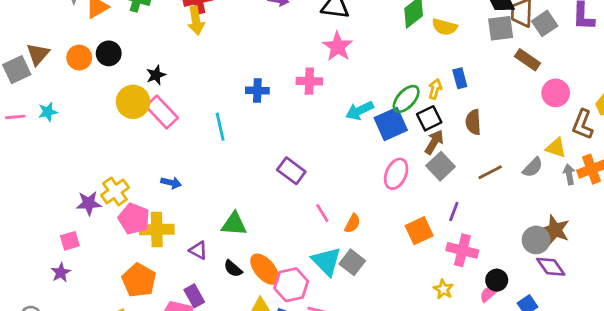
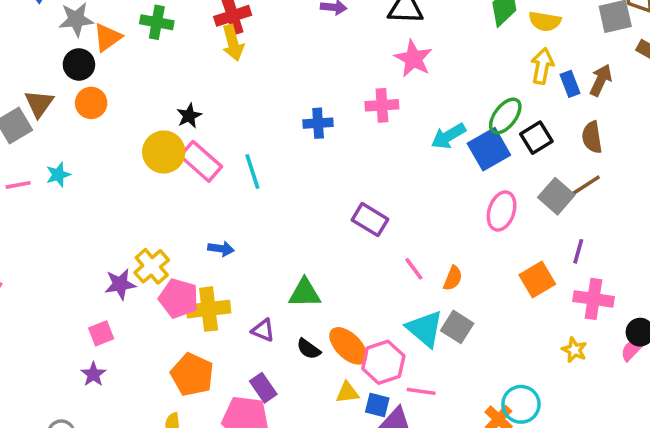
black circle: (109, 53) -> (79, 64), moved
yellow arrow: (435, 89) -> (542, 66), moved, size x1.4
cyan line: (220, 127) -> (252, 171), moved
brown arrow: (434, 142) -> (601, 80), moved
brown line: (490, 172) -> (586, 185), moved

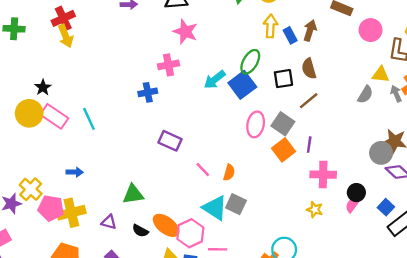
blue cross: (318, 123) -> (148, 92), moved
black square: (536, 138) -> (283, 79), moved, turned 30
gray square: (556, 196) -> (283, 124), moved
orange square: (537, 280) -> (283, 150), moved

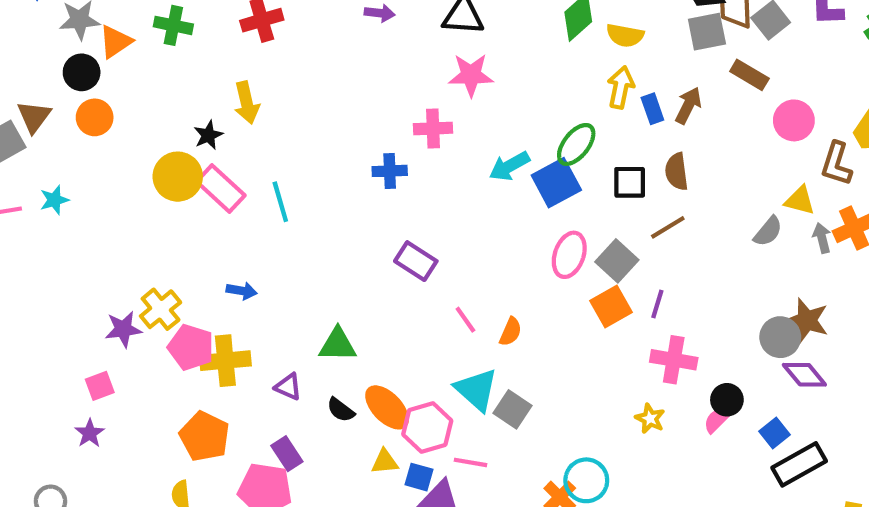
pink star: (185, 32) -> (471, 75), turned -30
yellow arrow: (66, 36) -> (247, 103), moved
gray square: (236, 204) -> (513, 409), moved

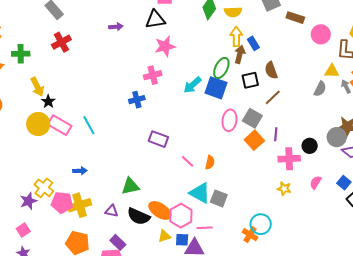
yellow arrow: (247, 103) -> (37, 87), moved
brown arrow: (688, 105) -> (240, 54), moved
blue square: (556, 183) -> (216, 88), turned -30
black circle: (727, 400) -> (310, 146), moved
black semicircle: (341, 410) -> (139, 216), size x1.6

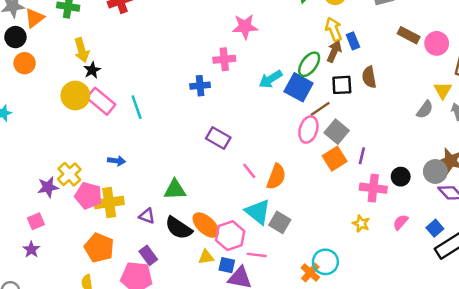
brown rectangle: (295, 18) -> (409, 35), moved
yellow arrow: (236, 37) -> (334, 29), turned -30
yellow triangle: (332, 71) -> (443, 90), turned 49
brown line: (273, 97) -> (320, 109), moved
orange semicircle: (210, 162) -> (276, 177), size x1.5

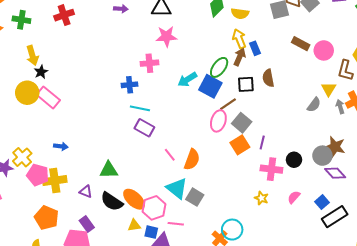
cyan line: (137, 107) -> (140, 108), moved, turned -60

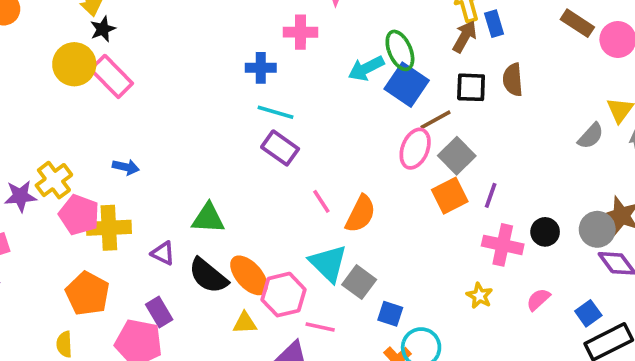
green ellipse: (219, 67) -> (400, 50), moved, turned -65
blue square: (151, 232) -> (390, 314), moved

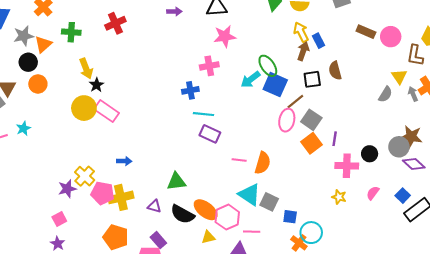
pink line: (321, 201) -> (239, 160), turned -40

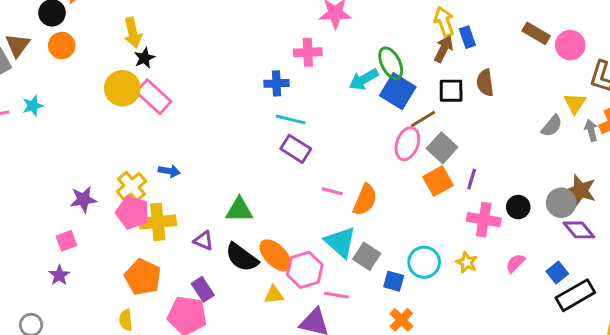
yellow cross: (85, 176) -> (132, 186), moved
cyan circle: (311, 233) -> (424, 262), moved

